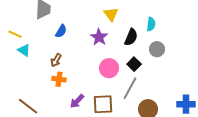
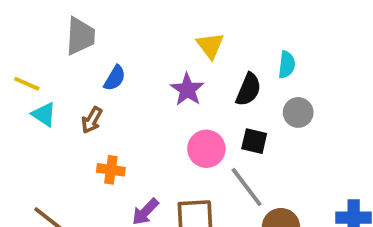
brown arrow: (56, 60) -> (92, 120), moved
black square: (134, 64) -> (254, 141), turned -32
gray line: (130, 88) -> (247, 187), turned -65

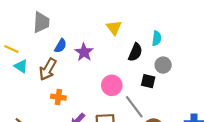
purple star: (187, 90) -> (84, 52), moved
brown arrow: (92, 120) -> (48, 69), size x1.5
black square: (254, 141) -> (148, 81), moved

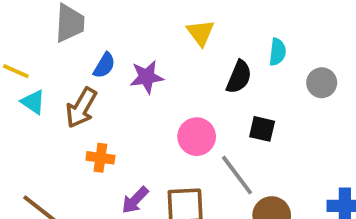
purple star: (84, 52) -> (147, 77), turned 30
gray circle: (163, 65) -> (322, 83), moved

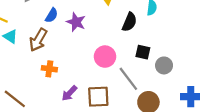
purple star: (147, 77) -> (76, 22), turned 30
gray circle: (322, 83) -> (164, 65), moved

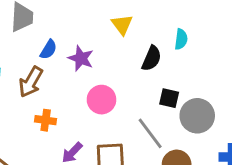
pink circle: (105, 57) -> (101, 100), moved
gray circle: (164, 65) -> (197, 116), size x1.5

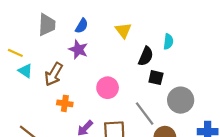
blue semicircle: (48, 50) -> (82, 26), moved
purple star: (81, 58) -> (78, 49), moved
black square: (169, 98) -> (156, 78), moved

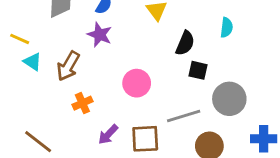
cyan semicircle: (168, 42) -> (226, 28), moved
orange cross: (65, 103) -> (82, 103), turned -32
gray line: (145, 114) -> (184, 116), turned -70

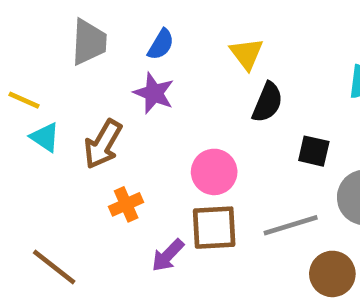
black semicircle: (185, 43) -> (267, 102), moved
brown square: (145, 139) -> (214, 228), moved

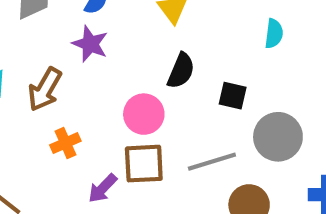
black semicircle: (267, 102) -> (181, 71), moved

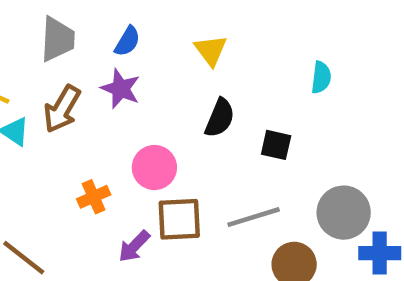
brown arrow: (45, 89) -> (62, 109), moved
pink circle: (144, 114) -> (154, 167), moved
gray circle: (278, 137) -> (344, 213), moved

